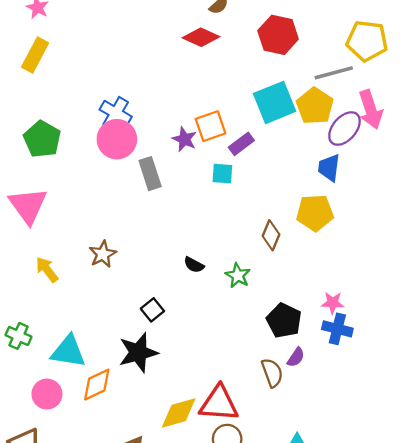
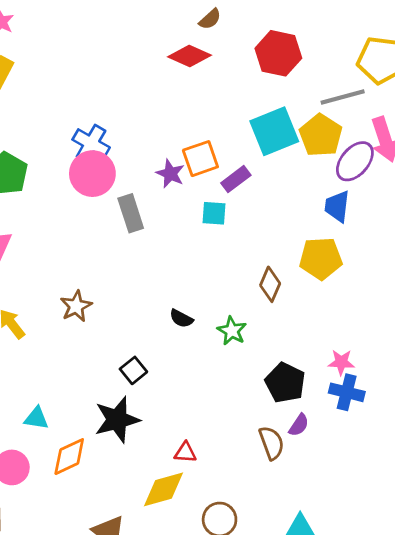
cyan triangle: (68, 351) -> (36, 418), size x0.6
red triangle: (219, 404) -> (185, 452), moved, size x0.5

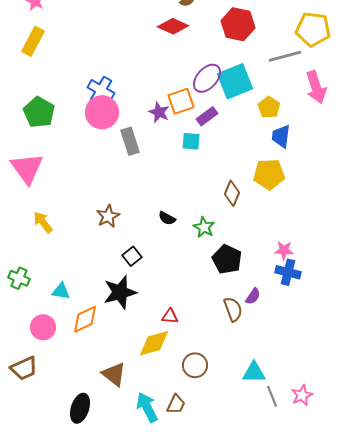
yellow pentagon: (321, 135) -> (269, 107), moved, size x0.7
purple ellipse: (355, 161) -> (207, 78), moved
brown star: (76, 306) -> (108, 216), moved
black pentagon: (285, 383) -> (227, 259), moved

